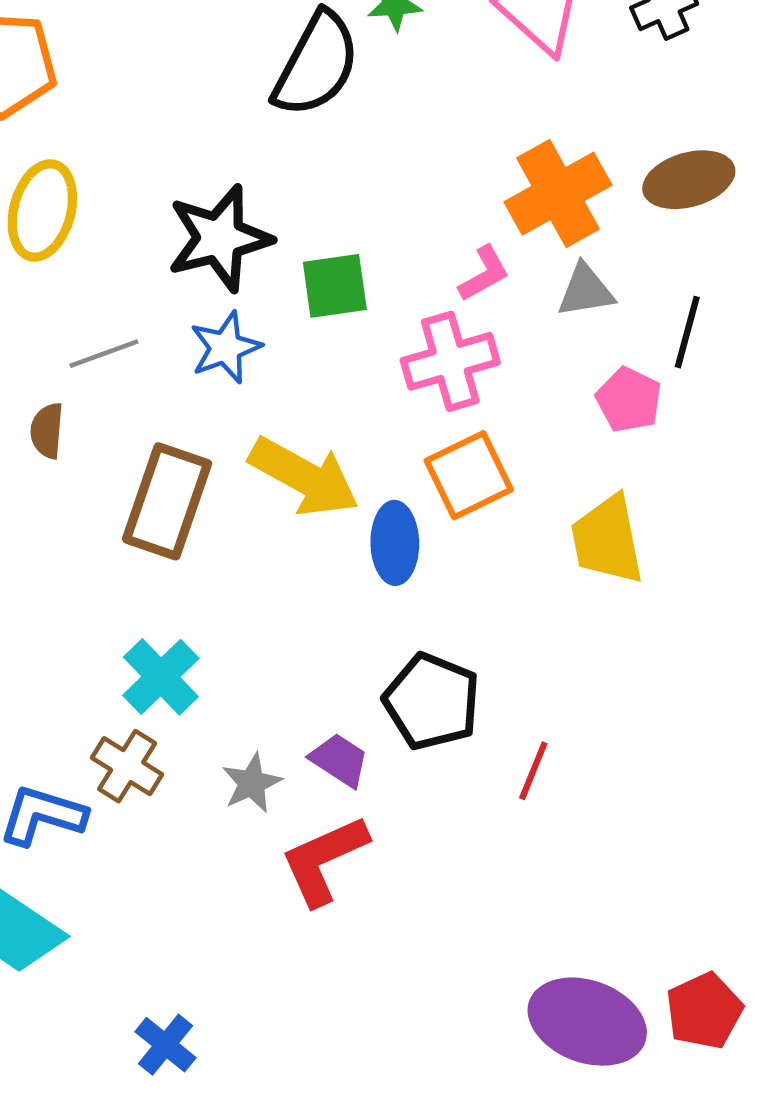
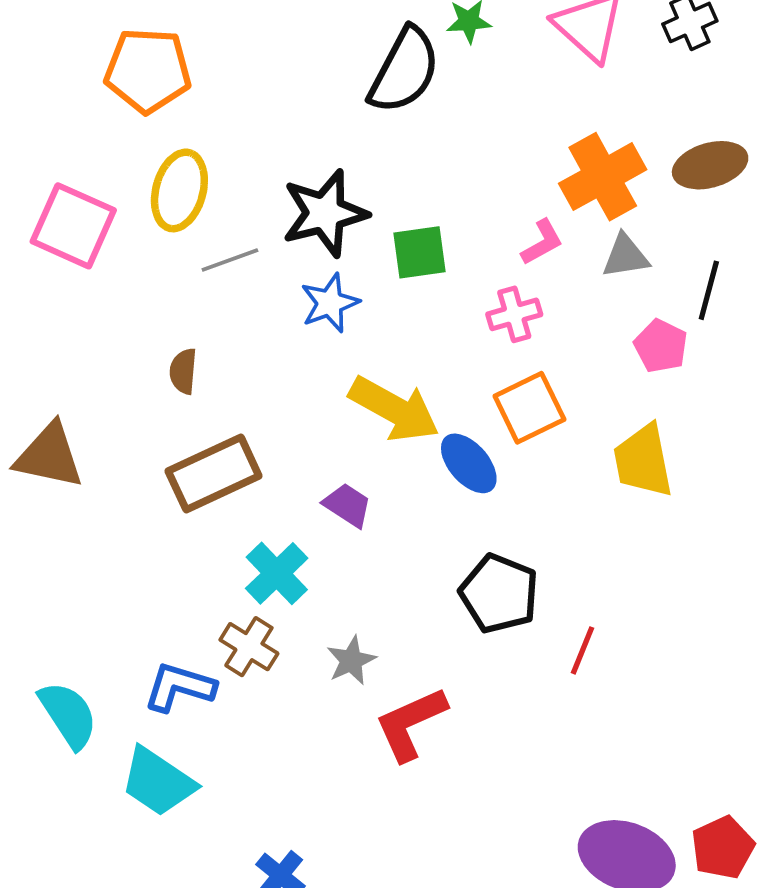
gray line: (104, 354) -> (230, 260), moved
pink cross: (450, 361) -> (514, 314), size x0.7
brown rectangle: (167, 501) -> (214, 474), moved, turned 46
blue ellipse: (395, 543) -> (469, 463), turned -40
purple trapezoid: (339, 760) -> (347, 505), moved

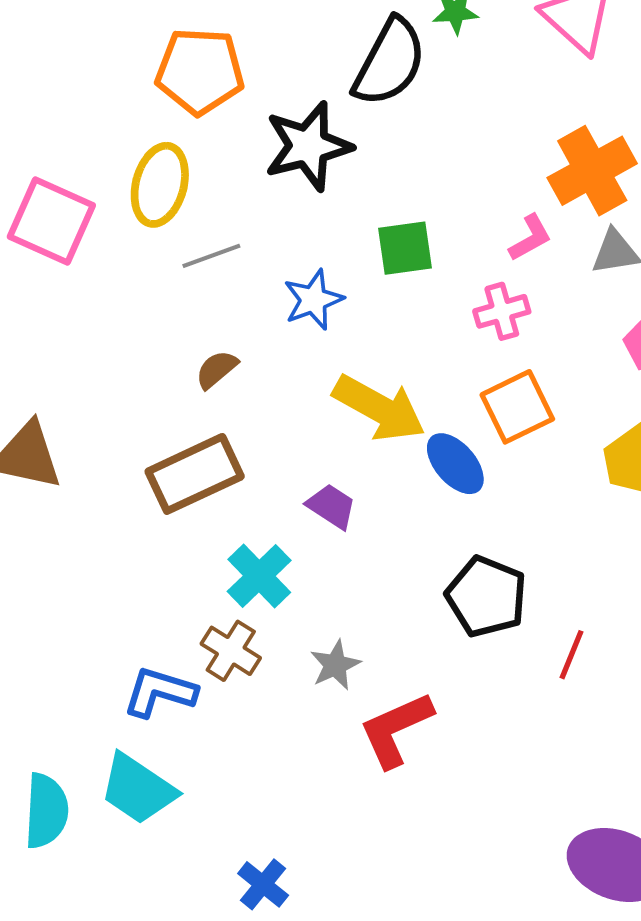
orange pentagon: (148, 70) -> (200, 71), moved
black star: (325, 213) -> (308, 146), moved
brown semicircle: (183, 371) -> (217, 369), moved, turned 45
cyan semicircle: (68, 715) -> (46, 811), moved, turned 36

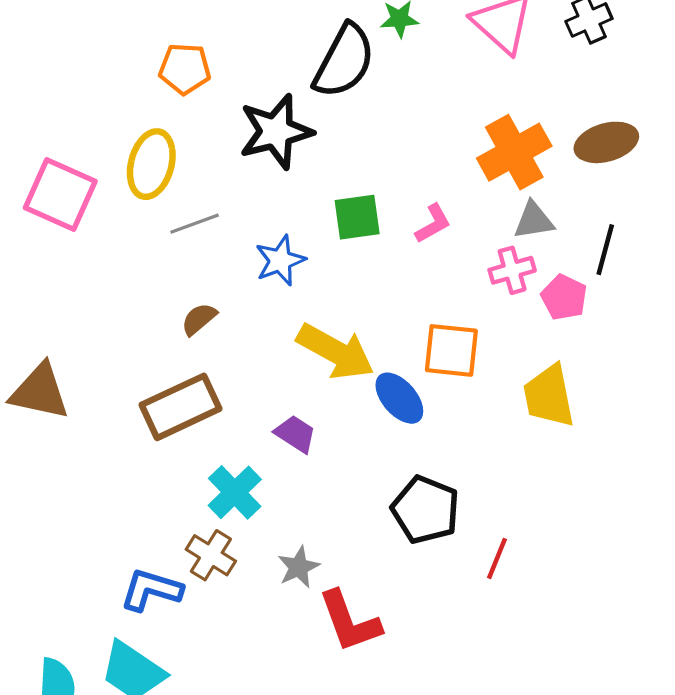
orange pentagon: (200, 71) -> (185, 69), size x0.7
pink L-shape: (530, 238) -> (433, 224), moved
pink cross: (502, 311) -> (512, 270), moved
orange square: (517, 407) -> (451, 350), turned 32
red L-shape: (396, 730) -> (350, 621), turned -86

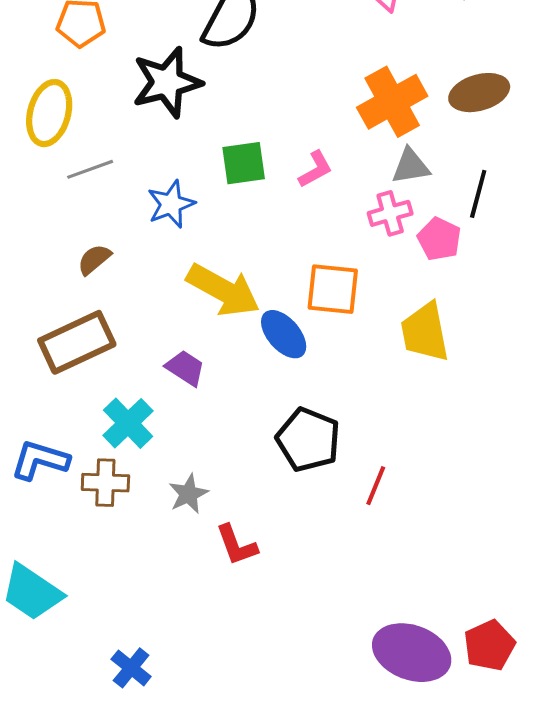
brown cross: (211, 555) -> (105, 483), turned -30
blue L-shape: (151, 590) -> (40, 460), moved
red L-shape: (350, 621) -> (237, 545), size x0.7

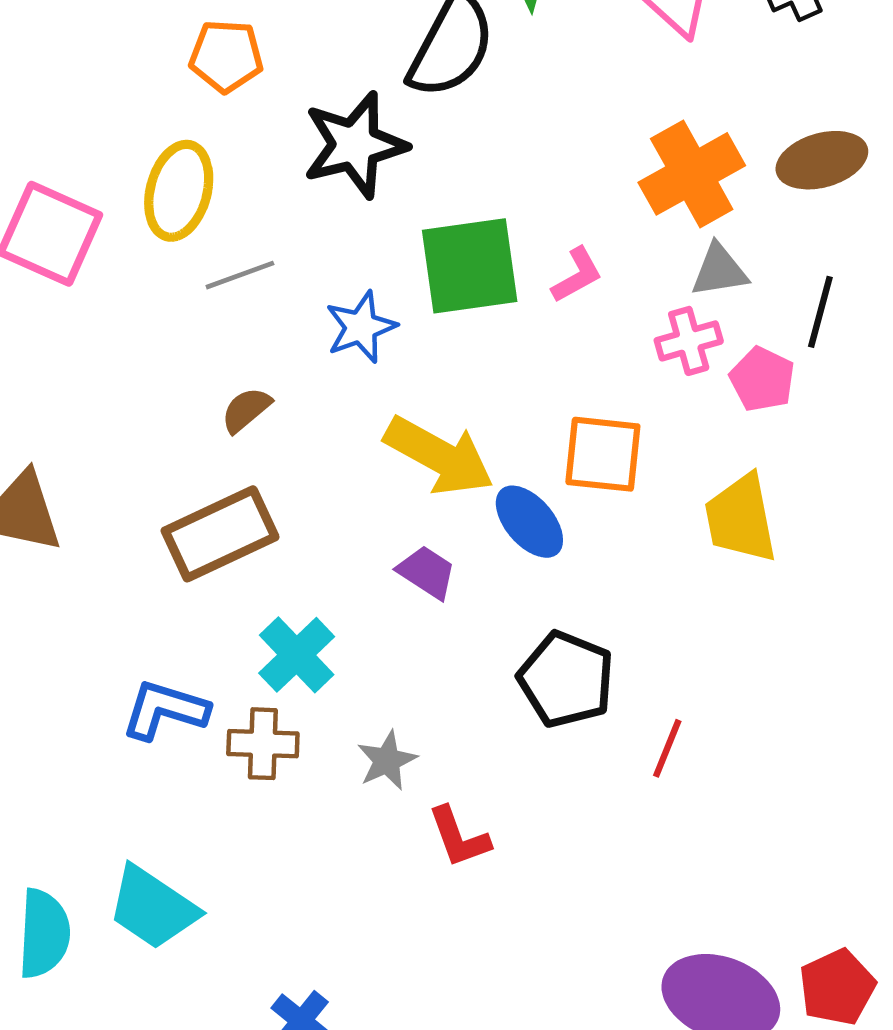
green square: (244, 163) -> (470, 266), size x1.5
purple trapezoid: (185, 368) -> (427, 572), moved

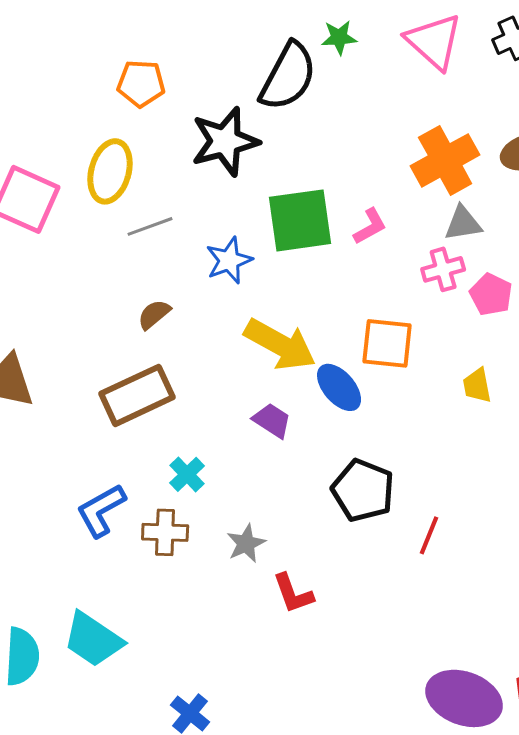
yellow trapezoid: (741, 519) -> (477, 385), size x0.6
cyan cross: (297, 655) -> (187, 474), size x0.7
blue L-shape: (165, 710) -> (101, 510), turned -46

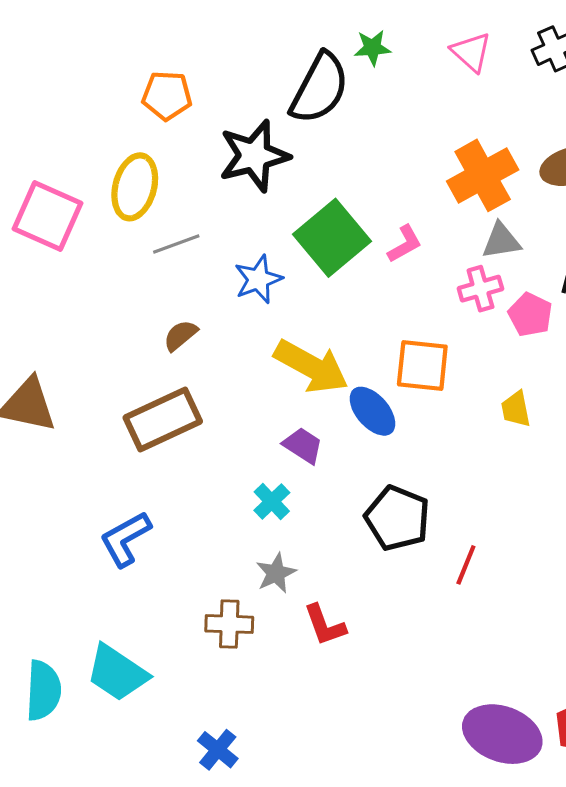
pink triangle: (434, 41) -> (471, 52), size x0.7
green square: (300, 220) -> (332, 238), turned -32
cyan cross: (187, 474) -> (272, 502), moved
brown cross: (165, 532) -> (229, 624), moved

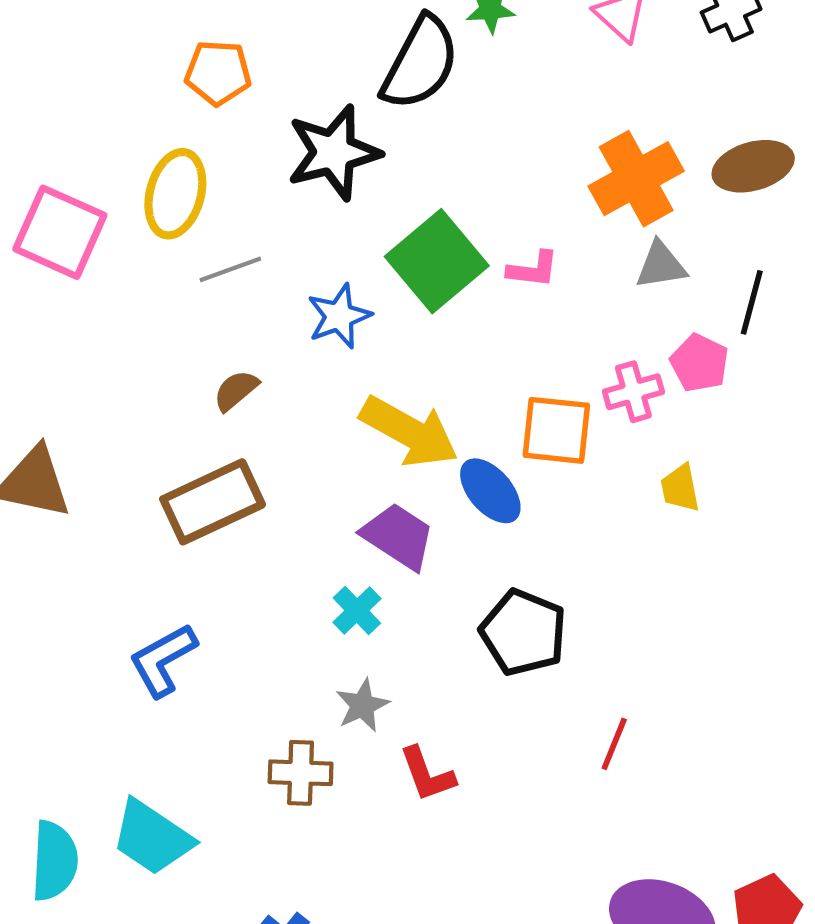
pink L-shape: (405, 244) -> (533, 269), turned 36
pink cross: (480, 289) -> (633, 392), moved
purple trapezoid: (303, 445) -> (398, 536), size x1.4
red line: (466, 565) -> (614, 744), moved

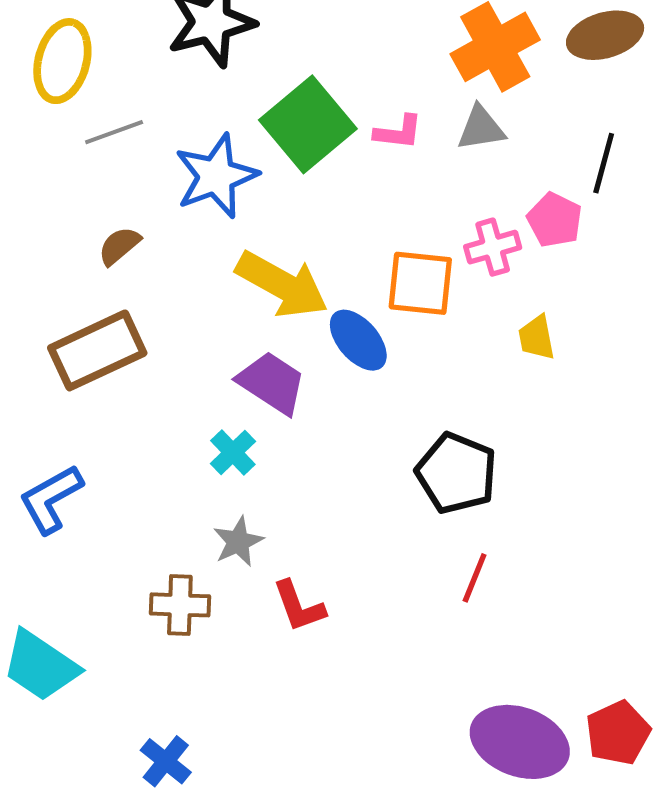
gray triangle: (661, 265) -> (481, 128), moved
blue star: (339, 316) -> (216, 176), size x1.4
black pentagon: (523, 633) -> (456, 473), moved

